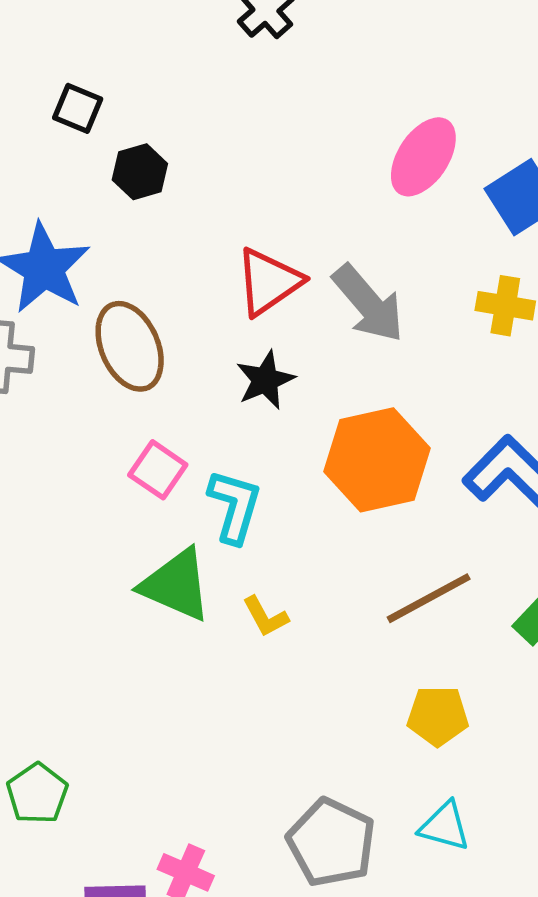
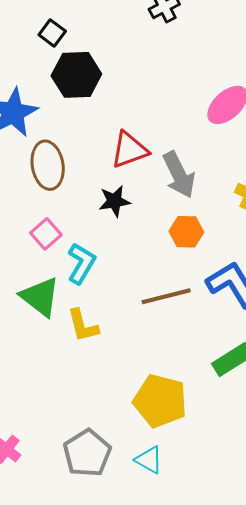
black hexagon: (140, 172) -> (76, 75), size x1.6
orange hexagon: (377, 460) -> (186, 232), moved, size x0.6
brown line: (429, 598) -> (166, 296), moved
yellow L-shape: (265, 617) -> (83, 326), size x1.4
yellow pentagon: (438, 716) -> (160, 401), size x1.6

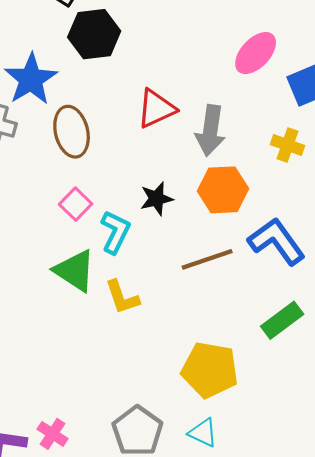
gray arrow: (179, 175) -> (210, 131), turned 39
black star: (114, 201) -> (157, 199), moved
orange hexagon: (186, 232) -> (223, 190), size x1.4

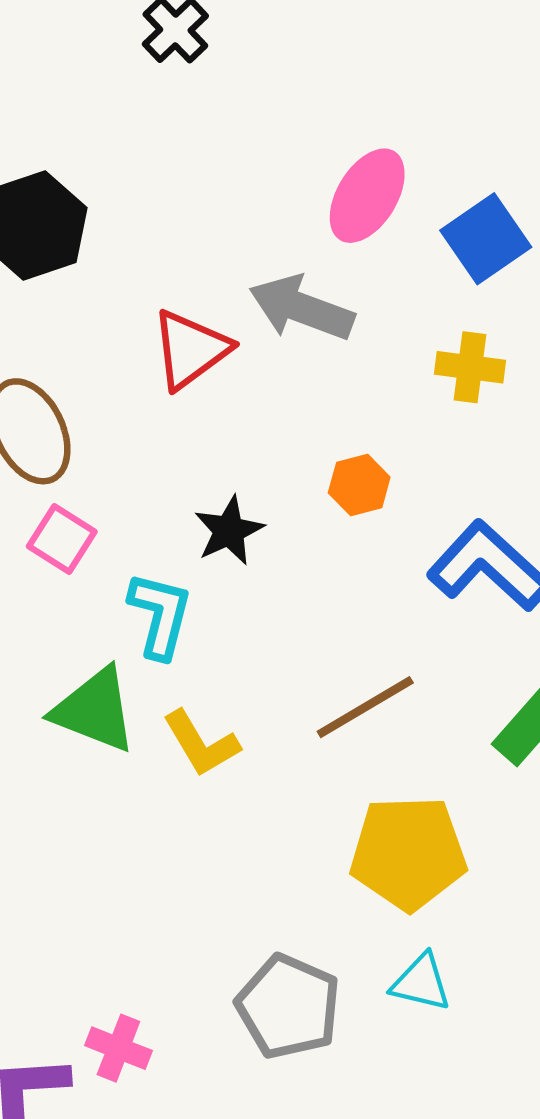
gray arrow: (210, 131) -> (302, 308), moved, turned 114
orange hexagon: (223, 190) -> (359, 485), size x0.6
pink square: (76, 204) -> (62, 539), moved
brown line: (207, 259) -> (365, 707), moved

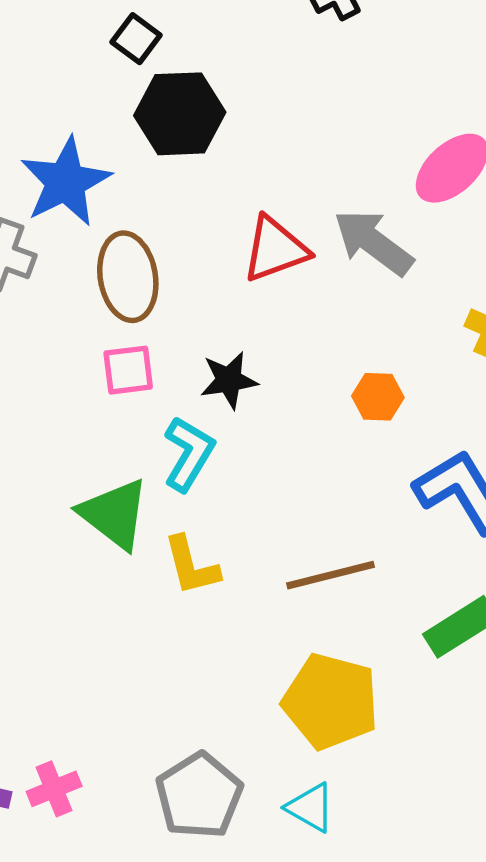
black star: (229, 531) -> (229, 380), moved
pink square: (62, 539) -> (128, 370), turned 34
pink cross: (118, 1048) -> (54, 789), turned 30

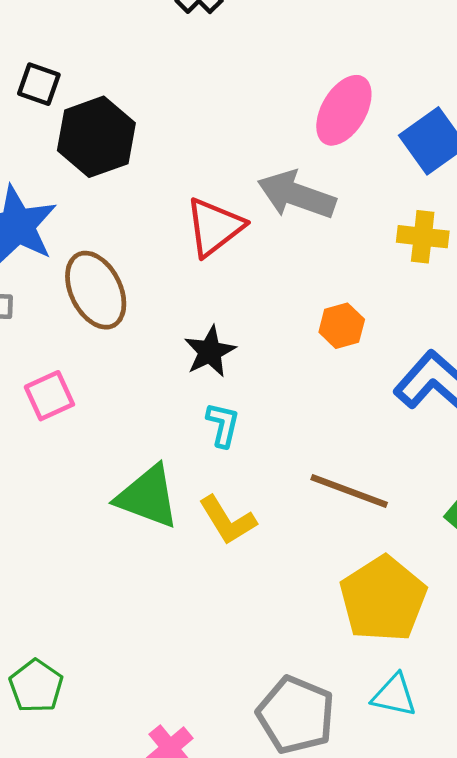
pink square: (128, 370) -> (49, 396), moved
cyan L-shape: (189, 454) -> (223, 425), moved, size x0.7
brown line: (331, 575) -> (349, 491), turned 52
yellow pentagon: (331, 701) -> (383, 599), turned -30

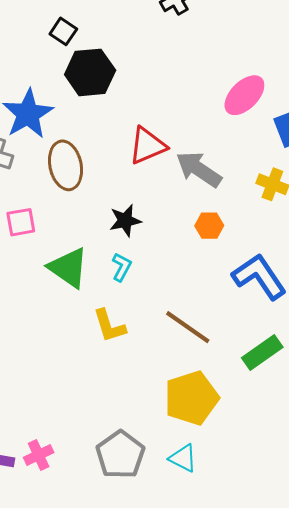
gray arrow: (296, 195) -> (199, 169), moved
green triangle: (148, 497) -> (68, 268), moved

